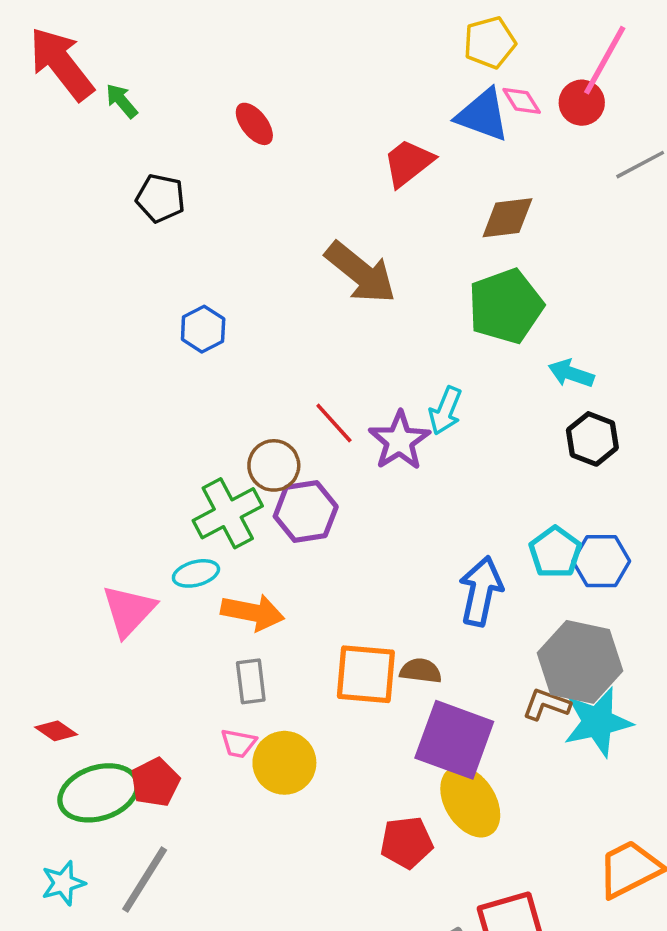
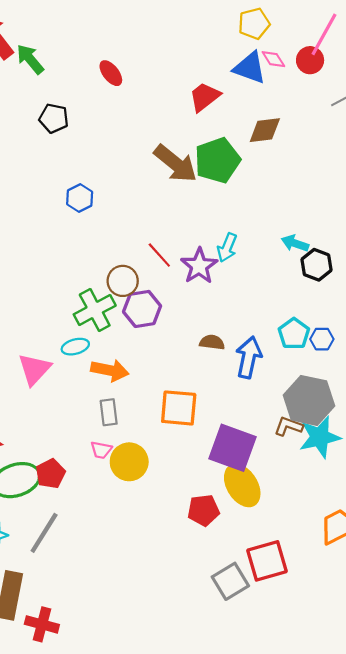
green arrow: (122, 101) -> (30, 59), size x1.4
green pentagon: (506, 306) -> (217, 160), moved
cyan arrow: (571, 373) -> (295, 243), moved
blue hexagon: (601, 561) -> (322, 339), size x0.7
brown semicircle: (421, 671) -> (212, 342), moved

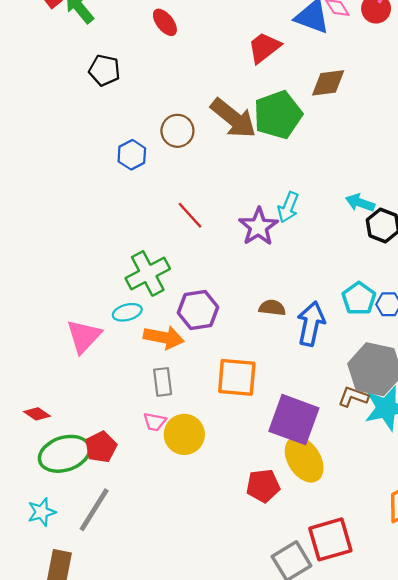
red line: (159, 255) -> (190, 215), moved
brown circle: (123, 281) -> (177, 131), moved
purple hexagon: (142, 309) -> (198, 310), moved

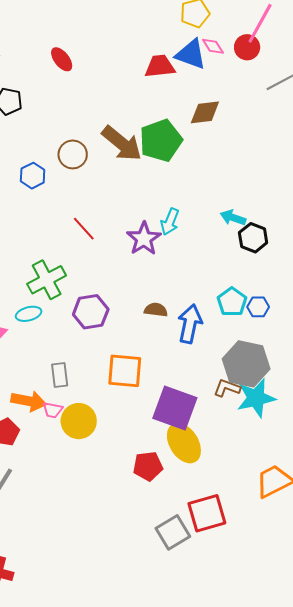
red trapezoid: (264, 47) -> (160, 66), moved, turned 32
orange arrow: (164, 337) -> (29, 401), moved

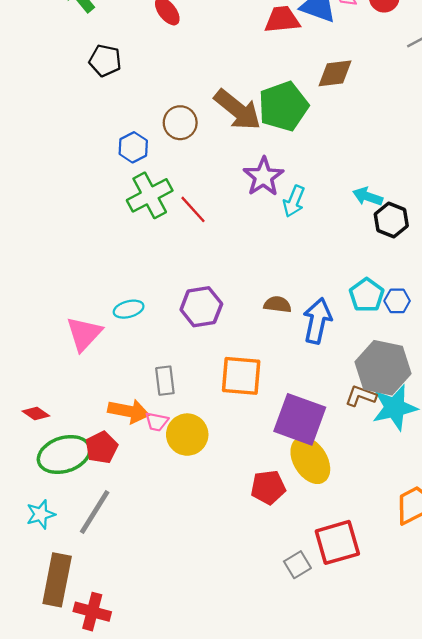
purple star: (144, 239) -> (263, 177), moved
green cross: (47, 280) -> (150, 195), moved
gray square: (173, 532) -> (297, 565), size x0.7

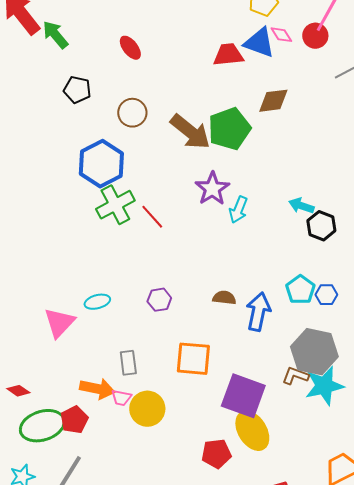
brown circle: (180, 123) -> (132, 113), moved
blue hexagon: (133, 147) -> (101, 164), size x1.8
purple hexagon: (201, 307) -> (159, 300), size x0.7

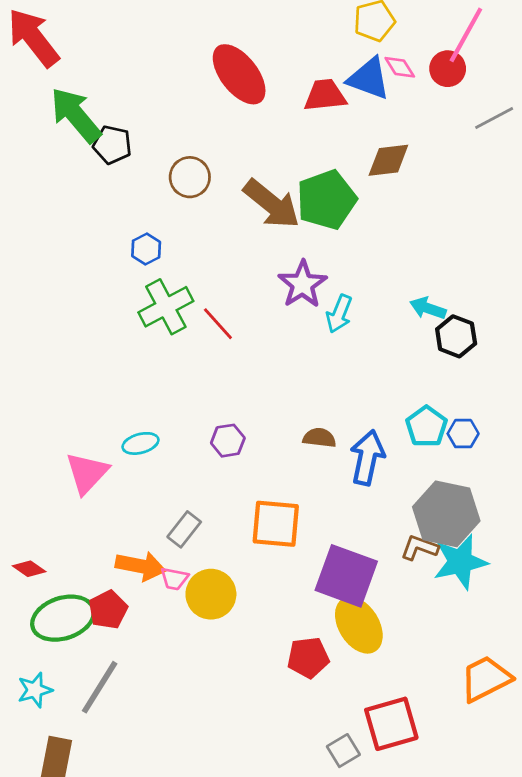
green arrow: (55, 35) -> (76, 115), moved, size x1.4
red ellipse: (130, 48) -> (239, 74), moved, size x1.8
blue hexagon: (101, 164) -> (146, 249), size x0.5
gray rectangle: (128, 363) -> (184, 529), turned 45

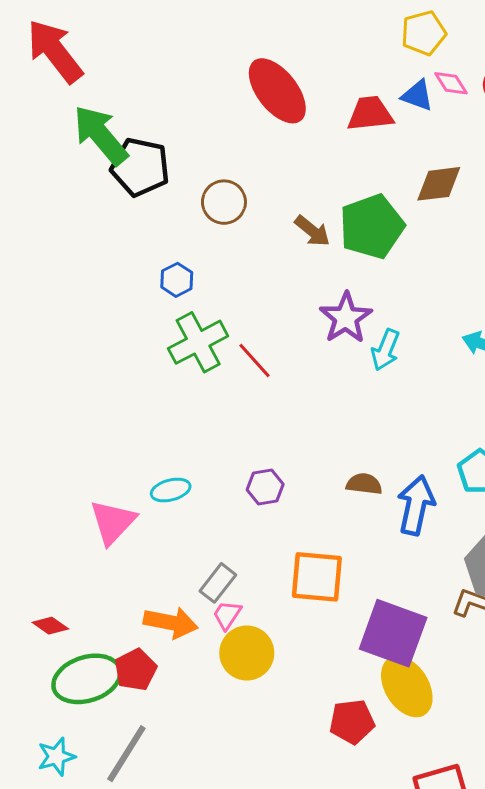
blue triangle: (369, 79) -> (417, 95), size x0.7
black pentagon: (112, 145) -> (140, 167), size x1.4
brown arrow: (272, 204) -> (312, 231), size x0.6
pink trapezoid: (174, 579) -> (227, 615), moved, turned 112

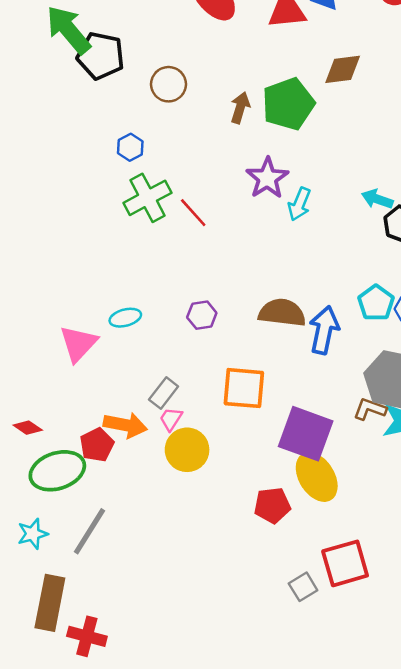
brown arrow: (312, 231) -> (240, 108), turned -112
brown semicircle: (364, 484) -> (282, 313), size x1.6
red pentagon: (136, 670) -> (97, 445), moved

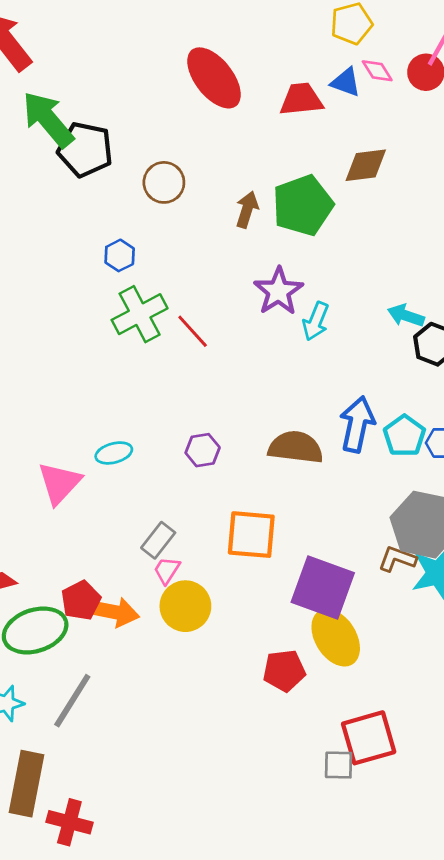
blue arrow: (324, 330) -> (357, 424), moved
orange arrow: (125, 425) -> (114, 612), moved
gray square: (303, 587) -> (339, 765), moved, turned 32

